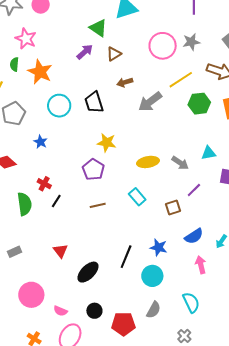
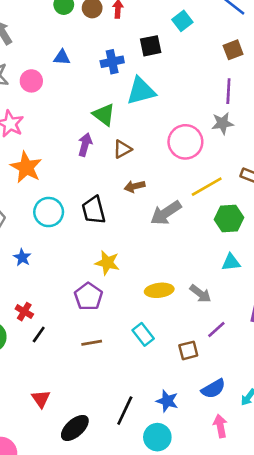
gray star: (191, 42) -> (223, 123), moved
purple arrow: (85, 52) -> (85, 145), turned -36
cyan triangle: (209, 153) -> (231, 262), moved

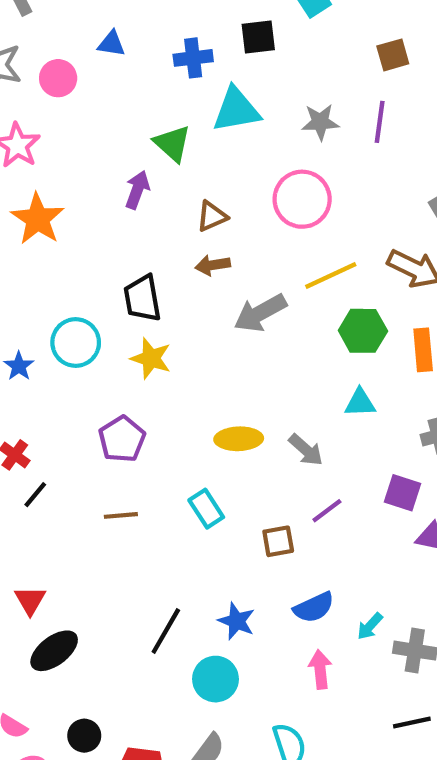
gray star: (223, 123) -> (320, 122), moved
brown triangle: (122, 149) -> (212, 216), moved
cyan circle: (49, 212) -> (76, 343), moved
yellow star: (107, 263) -> (151, 358), moved
black ellipse: (75, 428) -> (54, 651), moved

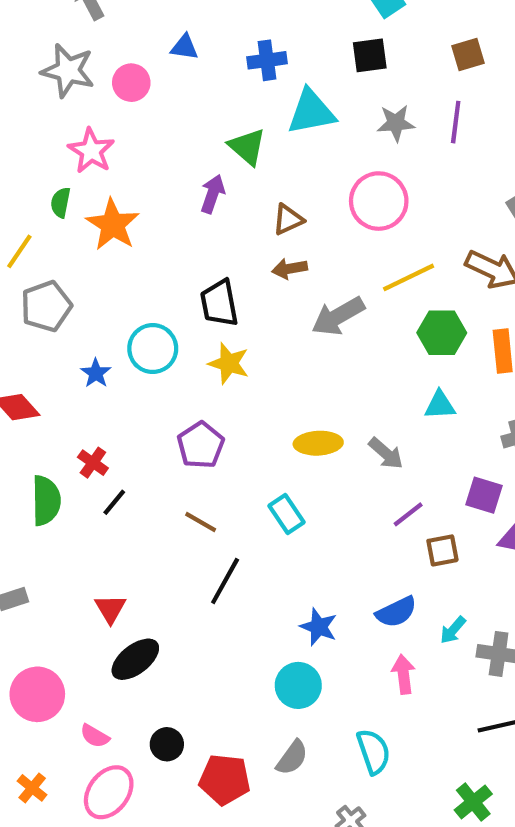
black square: (258, 37) -> (370, 55), moved
brown line: (121, 515) -> (201, 522), turned 36
brown square: (278, 541) -> (442, 550), moved
black line: (166, 631) -> (225, 581), moved

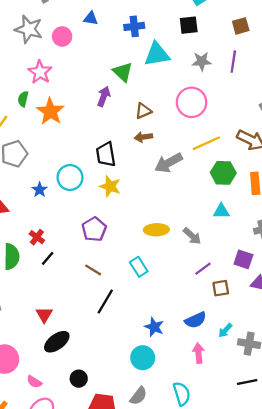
black circle: (167, 744) -> (79, 379), moved

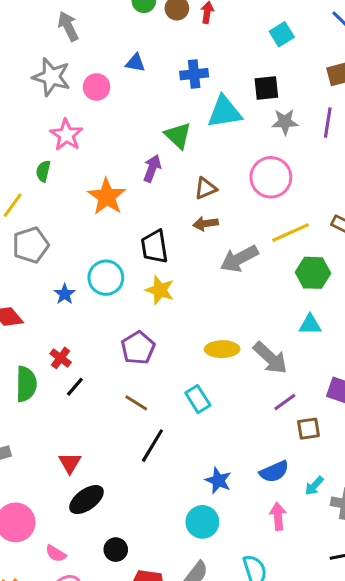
black square: (189, 25) -> (266, 88), moved
orange star: (50, 111) -> (107, 197), moved
gray arrow: (192, 236) -> (270, 358), size x1.4

